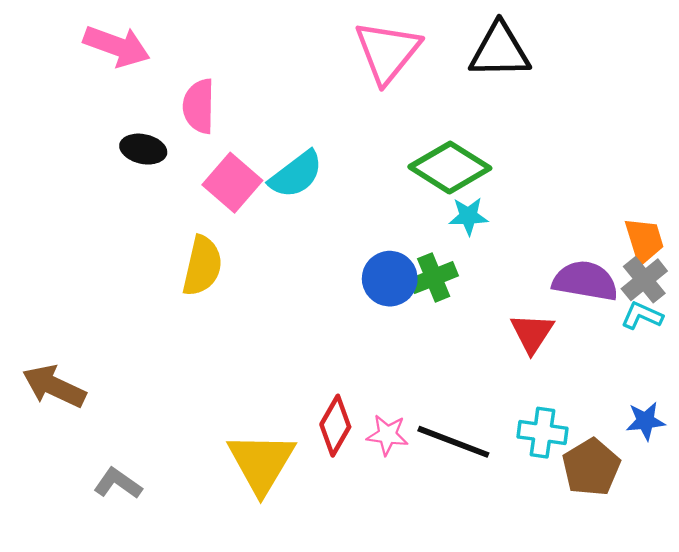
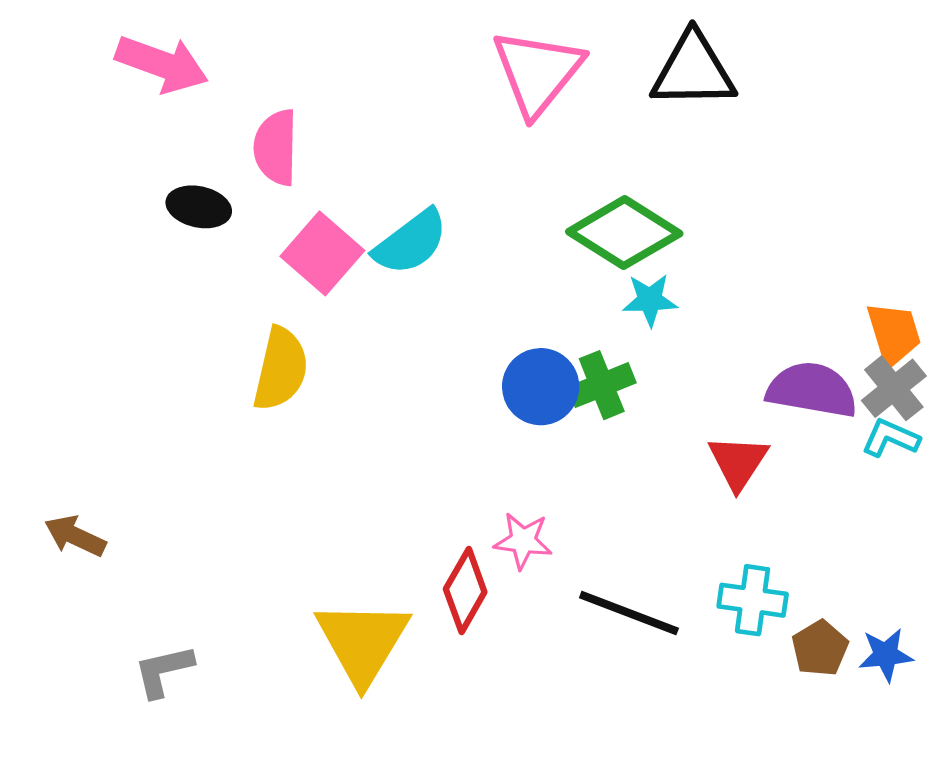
brown arrow: (54, 386) -> (75, 536), size x0.7
blue star: (645, 421) -> (886, 655), moved
pink star: (387, 435) -> (523, 541), moved
brown pentagon: (591, 467) -> (820, 648), size x0.7
gray L-shape: (118, 483) -> (163, 671), turned -48

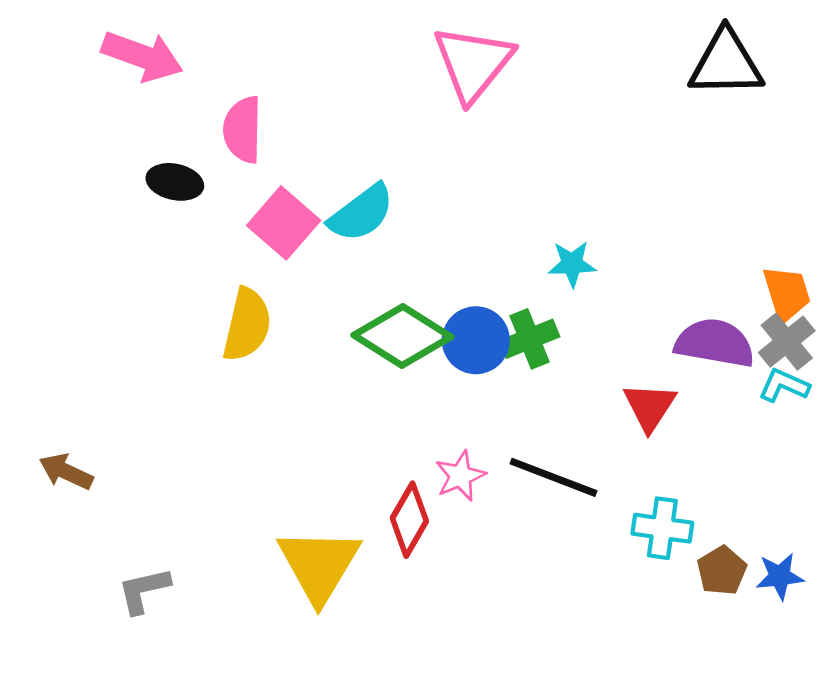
black triangle: (693, 70) -> (726, 63), moved
green diamond: (624, 233) -> (402, 336), moved
pink star: (523, 541) -> (460, 476), turned -30
black line: (629, 613) -> (554, 477), moved

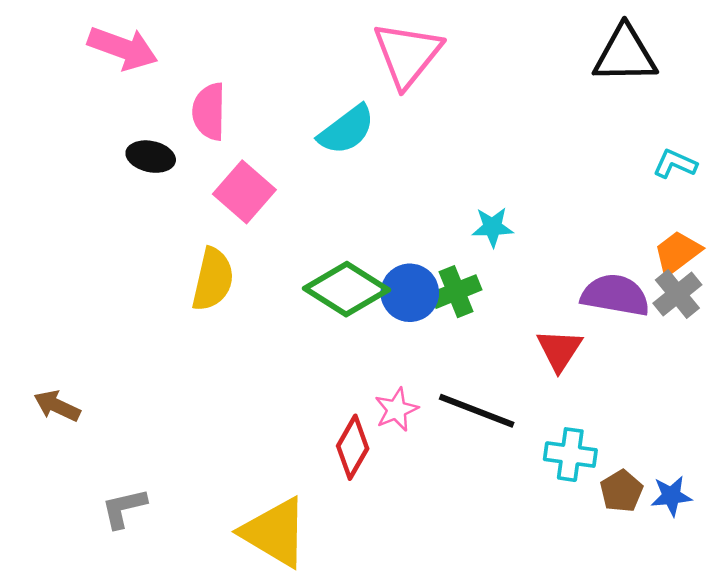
cyan semicircle: (361, 213) -> (347, 130), moved
orange trapezoid: (787, 294) -> (677, 253), turned -110
cyan L-shape: (784, 385) -> (675, 164), moved
yellow triangle: (319, 565) -> (275, 532), moved, turned -30

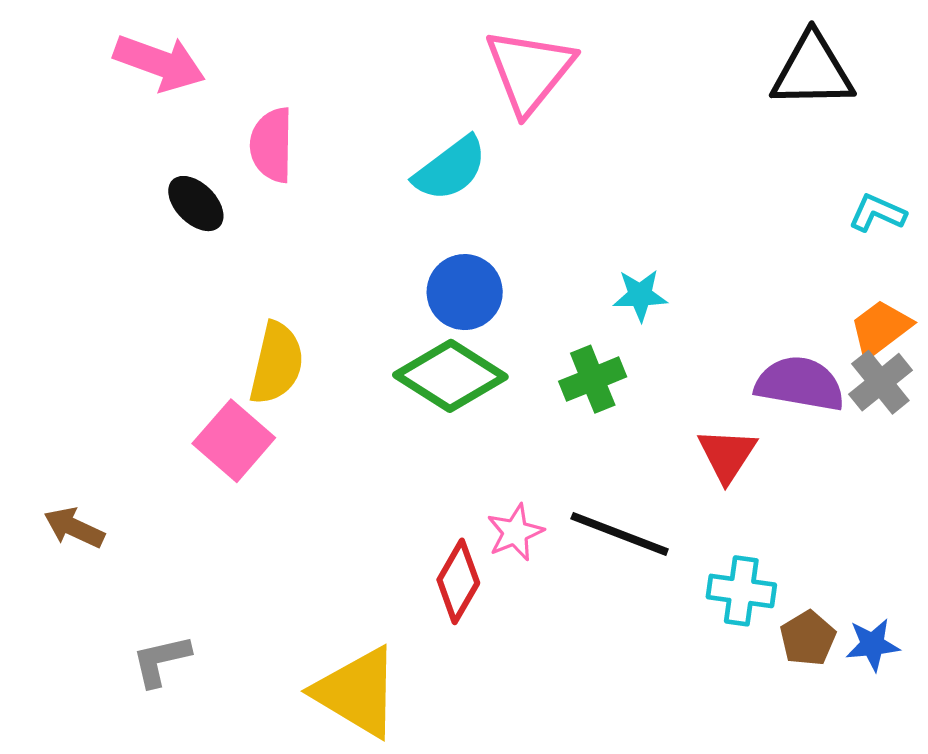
black ellipse: (151, 157) -> (196, 204), turned 33
pink square: (244, 192) -> (234, 441), moved
blue circle: (410, 293) -> (465, 292), moved

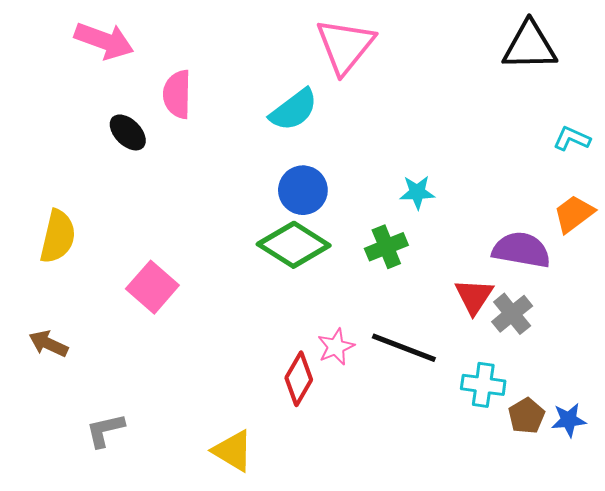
yellow semicircle: (276, 363) -> (58, 237), moved
gray cross: (880, 382) -> (512, 314), moved
yellow triangle: (357, 692) -> (233, 451), size x0.7

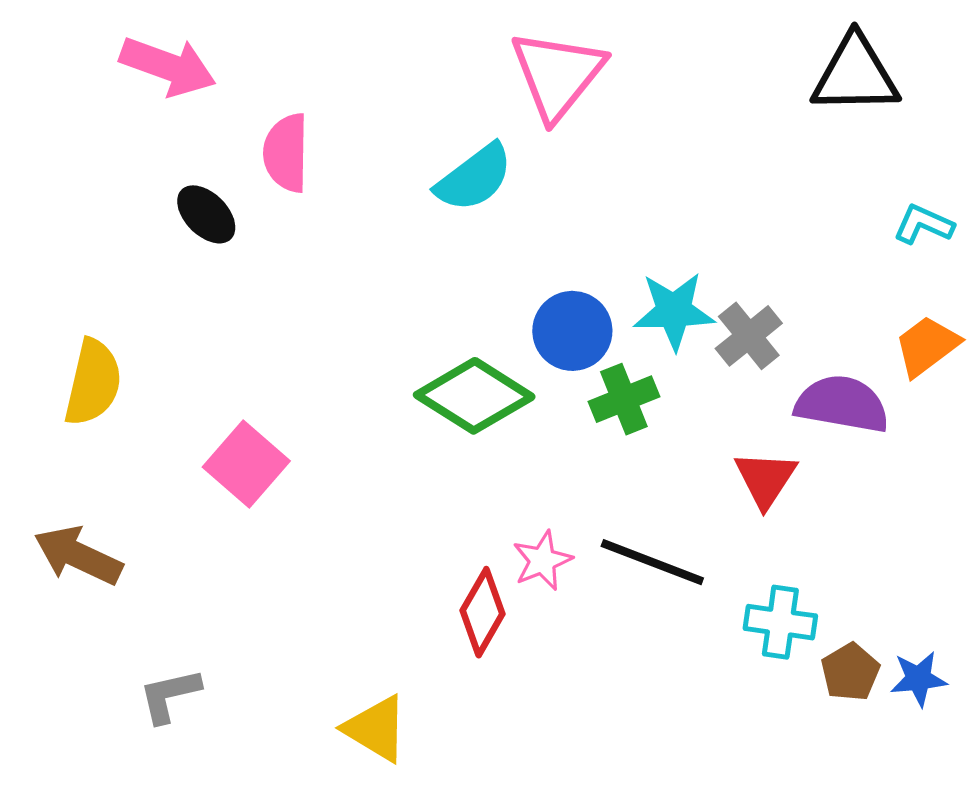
blue circle: (303, 190) -> (572, 331), moved
cyan star: (417, 192) -> (674, 311), size x1.4
gray cross: (512, 314) -> (749, 336), moved
brown arrow: (48, 344) -> (78, 556), size x1.4

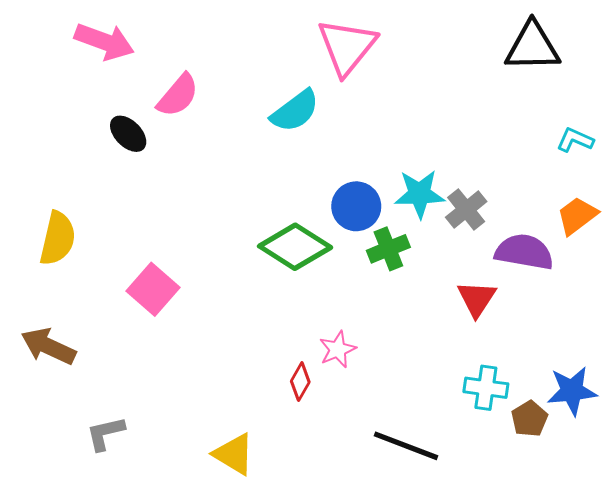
pink semicircle: (286, 153) -> (178, 95), turned -141
black line: (652, 562) -> (406, 446), moved
red diamond: (483, 612) -> (300, 382), size x0.7
blue star: (919, 679) -> (572, 391), moved, size x1.4

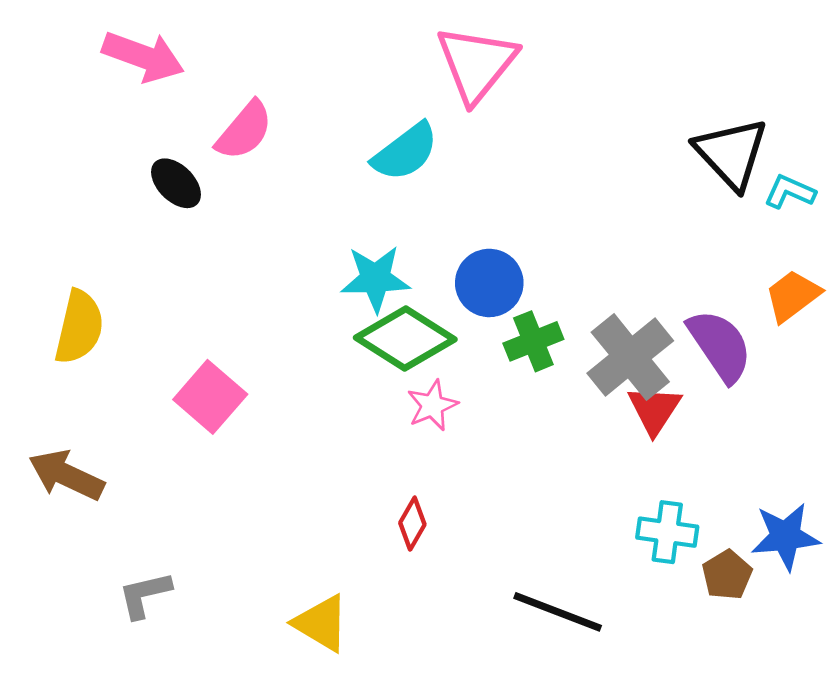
black triangle: (533, 47) -> (731, 153), moved, turned 48
cyan star: (419, 194) -> (375, 279), moved
gray cross: (466, 209) -> (630, 357), moved, size x1.5
purple semicircle: (524, 252) -> (720, 346), turned 46
pink star: (338, 349) -> (432, 405), moved

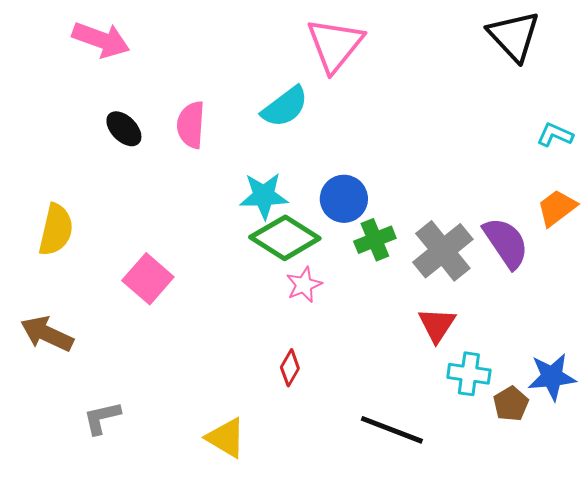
pink semicircle: (244, 131) -> (191, 125), moved, turned 144
black triangle: (731, 153) -> (514, 36), moved
red triangle: (654, 410) -> (437, 325), moved

